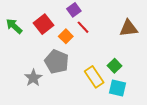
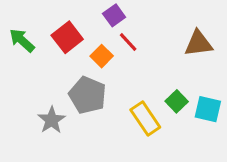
cyan square: (117, 88) -> (208, 109), moved

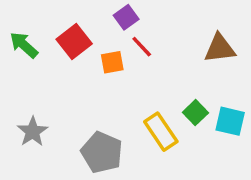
orange square: (102, 56) -> (112, 62), turned 35
gray pentagon: (88, 95) -> (102, 152), moved
gray star: (52, 120) -> (33, 132), moved

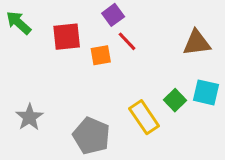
red square: (74, 41) -> (67, 37), turned 32
green arrow: (24, 45) -> (19, 23), moved
cyan square: (230, 121) -> (206, 92), moved

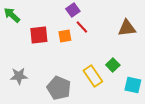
red square: (67, 37) -> (39, 35), moved
cyan square: (206, 92) -> (133, 85), moved
gray star: (29, 117) -> (19, 76), turned 30

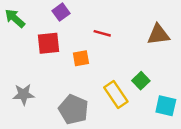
purple square: (73, 10) -> (61, 12), moved
red line: (82, 27) -> (102, 33), turned -32
orange square: (65, 36) -> (81, 58), moved

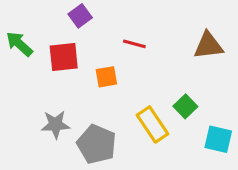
green arrow: (15, 18) -> (19, 44), moved
gray star: (24, 94) -> (55, 124), moved

